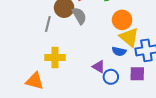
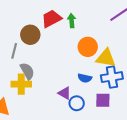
gray semicircle: (79, 16) -> (27, 71), moved
yellow triangle: (129, 37) -> (106, 58), moved, turned -30

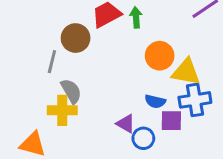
purple square: (103, 100) -> (171, 121), moved

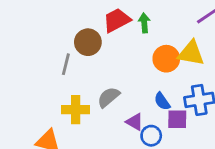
yellow triangle: (186, 72) -> (191, 53), moved
gray semicircle: (71, 91) -> (109, 97), moved, turned -100
blue semicircle: (155, 101) -> (162, 101), turned 42

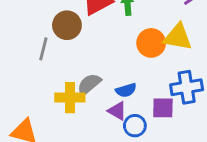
blue semicircle: (162, 101) -> (126, 90), moved, turned -72
yellow cross: (76, 110) -> (70, 98), moved

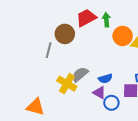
orange circle: (151, 43) -> (123, 36), moved
yellow cross: (70, 98) -> (67, 84), turned 30

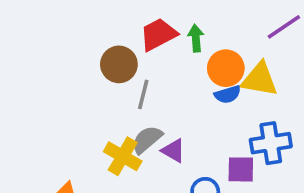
gray line: (49, 50) -> (143, 94), moved
blue semicircle: (105, 78) -> (228, 94), moved
purple triangle: (99, 93) -> (173, 151), moved

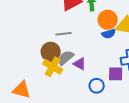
brown circle: (119, 64) -> (51, 52), moved
gray line: (143, 94) -> (64, 34), turned 70

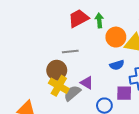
blue semicircle: (109, 34) -> (117, 65), moved
gray semicircle: (66, 58) -> (72, 93), moved

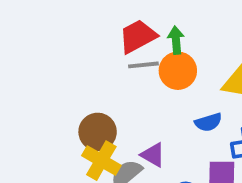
orange circle: (116, 37) -> (178, 71), moved
gray line: (70, 52) -> (143, 65), moved

